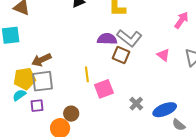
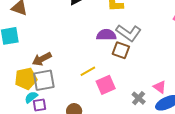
pink triangle: (163, 55) -> (160, 87), moved
yellow line: (87, 74) -> (88, 71), turned 70
cyan semicircle: (19, 95) -> (31, 97), moved

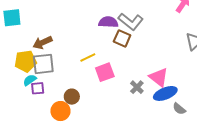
pink triangle: (160, 87) -> (159, 77), size x1.5

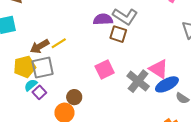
yellow line: (88, 57) -> (59, 43), moved
gray cross: (137, 87) -> (138, 81), size x1.6
purple square: (38, 88) -> (39, 92), turned -32

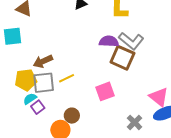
brown square: (118, 34) -> (122, 58), size x1.4
yellow line: (59, 43) -> (67, 78), moved
gray cross: (138, 81) -> (135, 122), moved, size x0.7

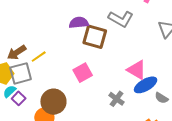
gray L-shape: (131, 41) -> (121, 19), moved
yellow line: (67, 78) -> (39, 57), moved
brown circle: (72, 116) -> (53, 102), size x1.6

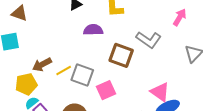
purple semicircle: (79, 23) -> (93, 30), moved
gray square: (21, 73) -> (82, 75), moved, turned 30

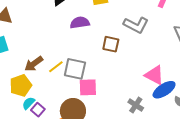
brown square: (121, 55) -> (111, 44), size x0.7
pink square: (106, 90) -> (88, 87), moved, turned 30

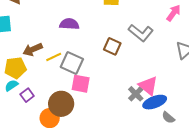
purple semicircle: (80, 23) -> (69, 24), moved
cyan semicircle: (29, 103) -> (11, 85), moved
gray cross: (136, 105) -> (136, 94), moved

